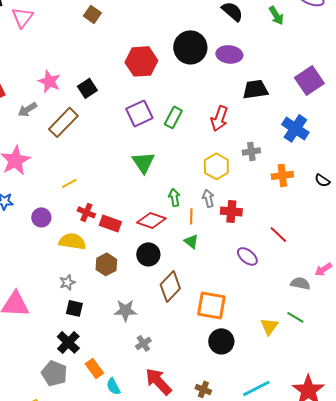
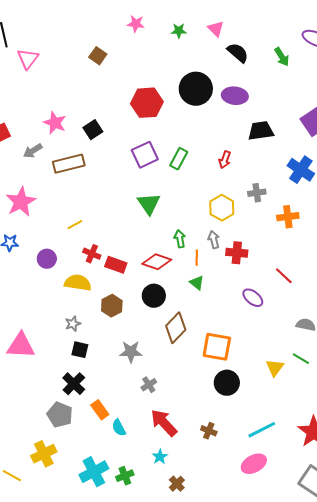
red arrow: (219, 118) -> (225, 160), size x0.7
brown rectangle: (63, 122) -> (69, 164), turned 32

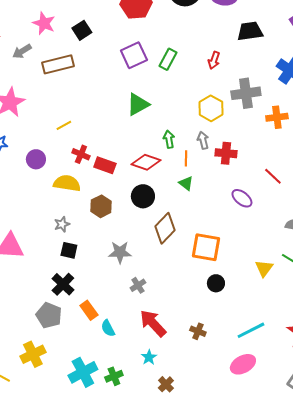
gray cross: (257, 193) -> (246, 93), size x1.6
green triangle: (149, 204) -> (138, 104), turned 35
black circle: (227, 383) -> (216, 283), size x0.7

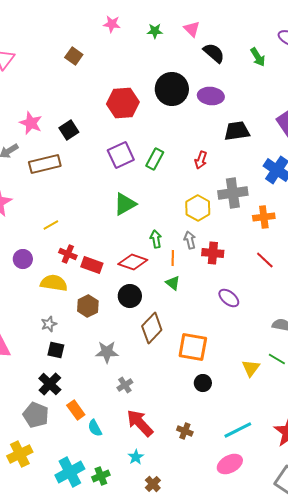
red line: (273, 176) -> (265, 260), moved

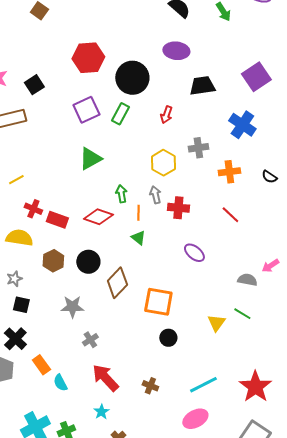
black circle: (172, 89) -> (132, 78), moved
gray cross: (233, 193) -> (198, 148), size x0.7
black circle: (130, 296) -> (88, 262), moved

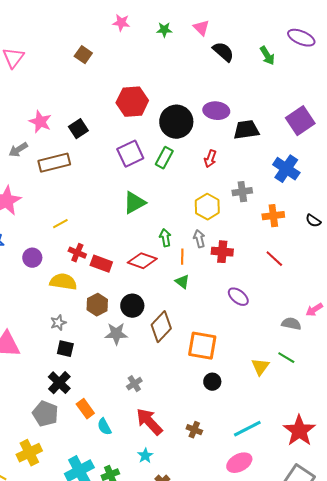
purple ellipse: (176, 51) -> (216, 111), moved
gray star: (72, 307) -> (116, 334), moved

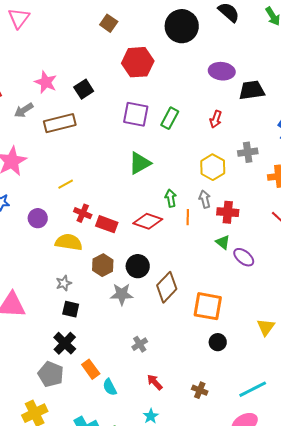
brown square: (83, 55) -> (109, 23), moved
black circle: (176, 122) -> (182, 26), moved
purple square: (130, 154) -> (136, 114), turned 36
green triangle: (182, 282) -> (223, 242), moved
red arrow: (149, 422) -> (155, 382), size x0.6

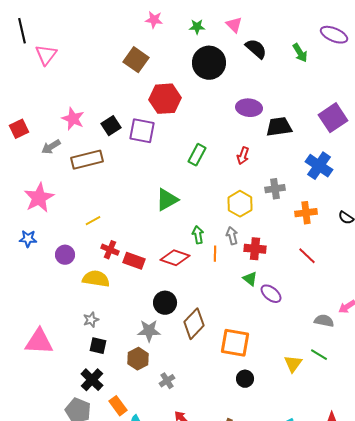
brown square: (109, 23) -> (136, 60), size x1.4
purple square: (136, 114) -> (142, 131), moved
brown hexagon: (103, 265) -> (138, 359), moved

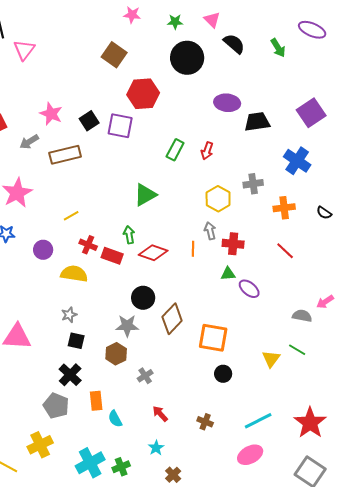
red arrow: (243, 156) -> (207, 151), moved
green arrow: (198, 235) -> (129, 235), moved
green triangle: (250, 279) -> (228, 274), turned -42
orange rectangle: (118, 406) -> (96, 401), turned 30

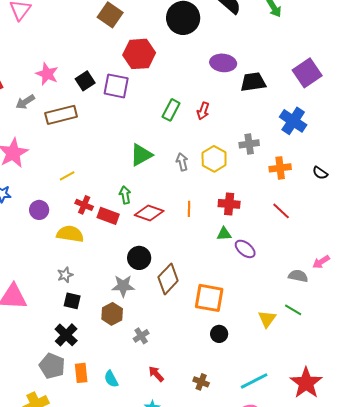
gray arrow: (210, 231) -> (182, 162), moved
orange rectangle: (96, 401) -> (81, 373), moved

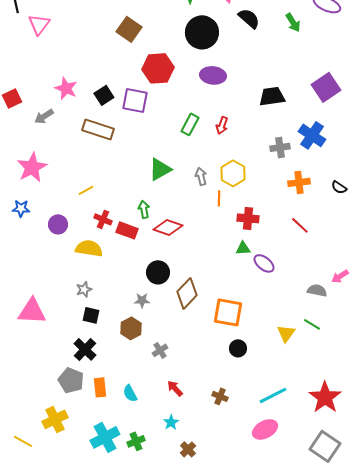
purple ellipse: (223, 63) -> (213, 75), moved
brown rectangle: (61, 115) -> (98, 129), moved, turned 32
gray cross: (249, 144) -> (280, 147), moved
orange line: (189, 209) -> (219, 198), moved
gray star: (123, 286) -> (142, 300), size x0.7

